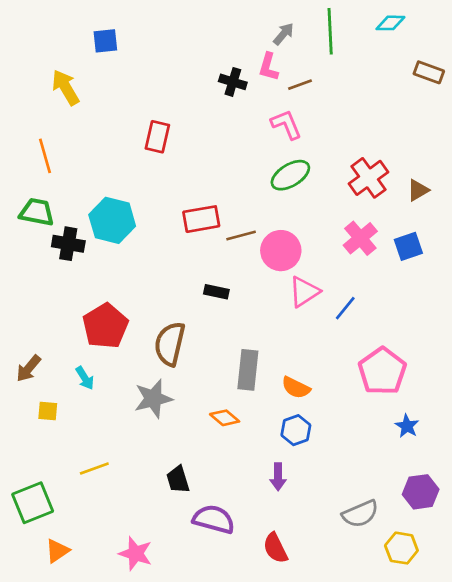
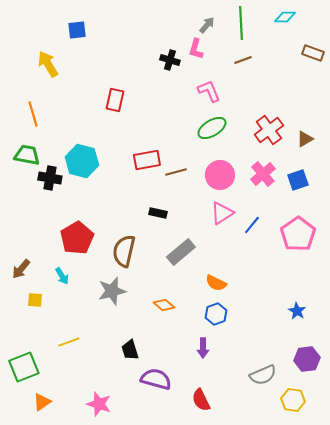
brown line: (300, 85) -> (243, 60), moved
pink circle: (281, 251) -> (220, 175), moved
gray rectangle: (248, 370) -> (181, 252), moved, turned 44
pink pentagon: (382, 371) -> (298, 234), moved

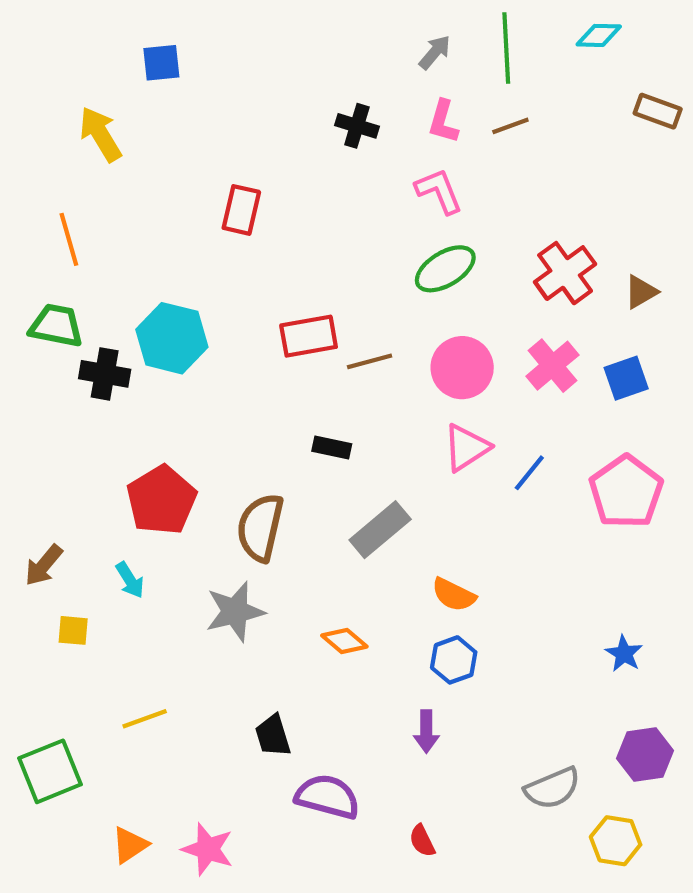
pink L-shape: (196, 49) -> (443, 122), moved
red semicircle: (201, 400) -> (422, 841), size x0.7
orange triangle: (42, 402) -> (130, 845), moved

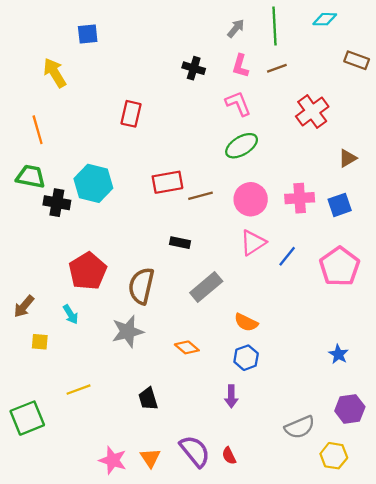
red cross: (565, 273) -> (312, 112), moved
pink cross: (552, 366) -> (300, 198), turned 36
purple semicircle: (328, 797) -> (195, 451), moved, turned 36
orange triangle: (130, 845) -> (150, 458), moved, turned -30

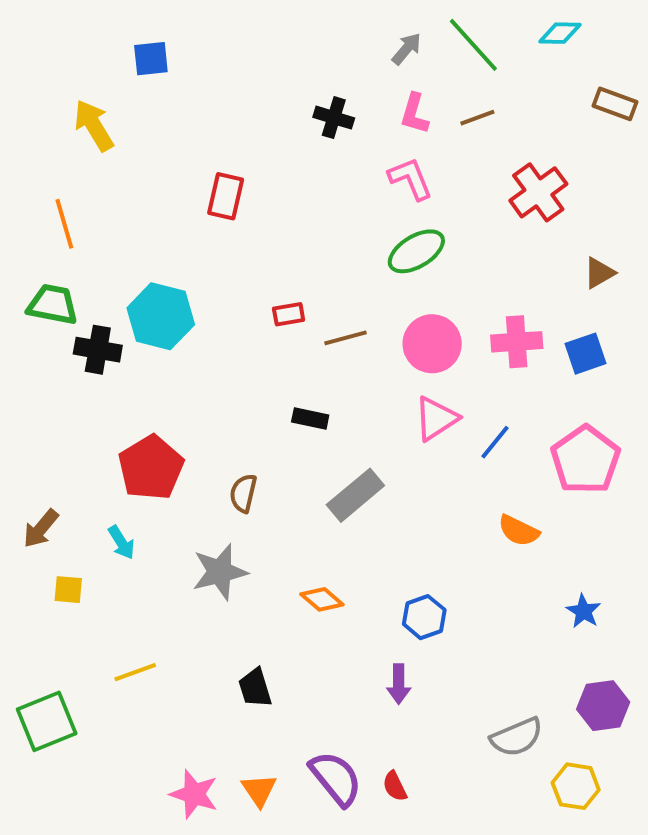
green line: (275, 26) -> (473, 45), turned -39
red rectangle: (167, 182) -> (289, 314), size x0.6
brown semicircle: (141, 286) -> (243, 493), size x0.6
orange semicircle: (246, 322) -> (519, 531), moved

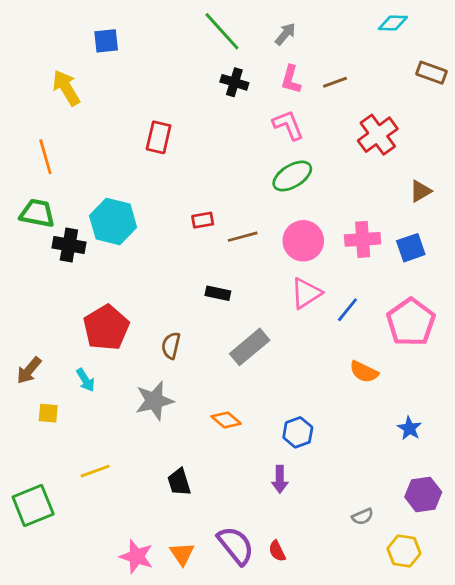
green line: (473, 45) -> (222, 31), moved
gray semicircle: (517, 737) -> (363, 517), size x0.6

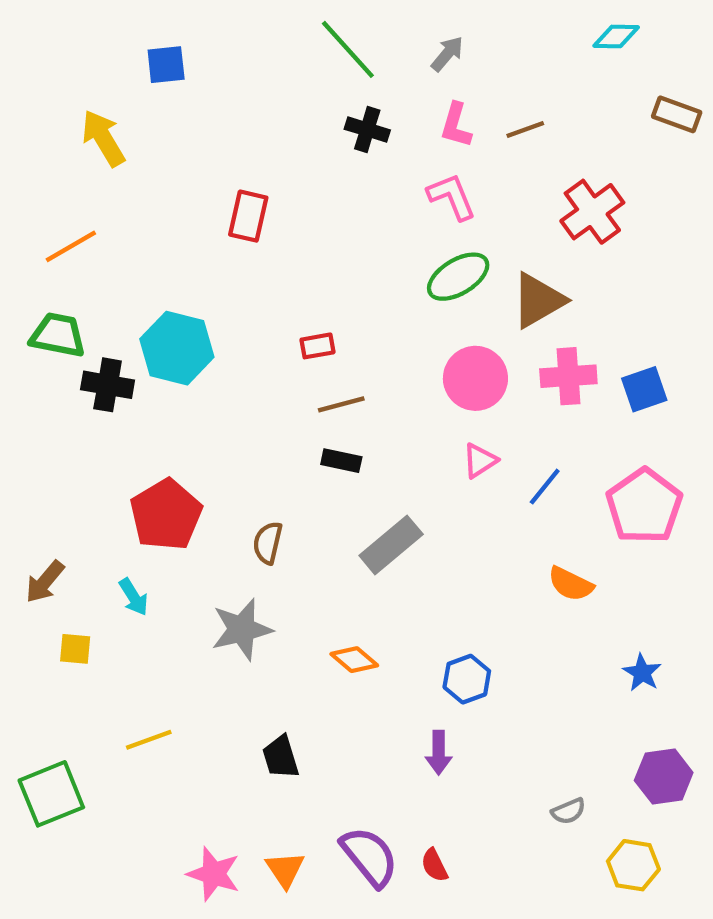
orange line: (45, 157) -> (71, 246), turned 76
brown triangle: (420, 191) -> (538, 300), moved, size x1.6
brown line: (243, 237) -> (341, 404), moved
pink triangle: (306, 293) -> (480, 461), size x0.7

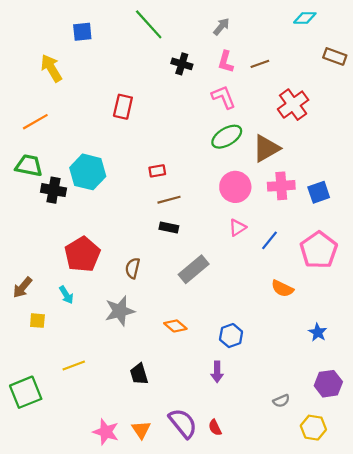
green line: (348, 49) -> (149, 24), moved

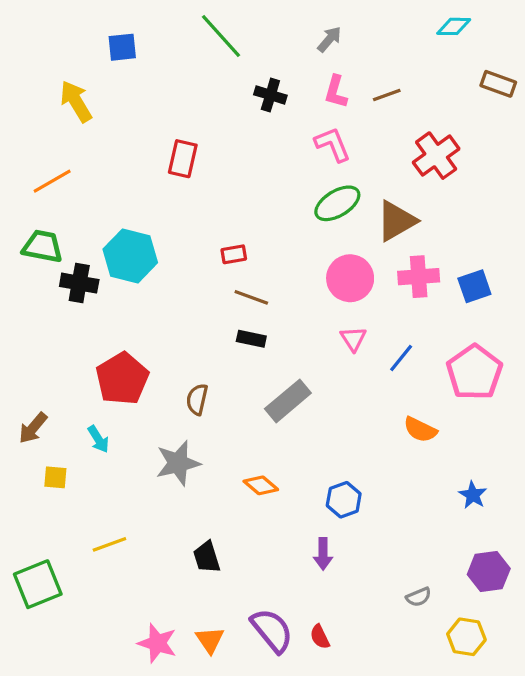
brown line: (169, 200) -> (251, 297), turned 35
pink triangle: (237, 228) -> (353, 339), turned -30

